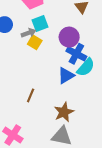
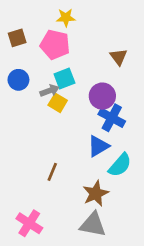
cyan semicircle: (86, 67) -> (120, 165), moved

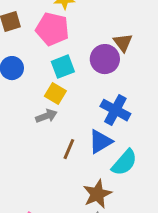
gray arrow: (50, 91) -> (46, 116), moved
purple circle: (102, 96) -> (105, 59), moved
brown line: (52, 172) -> (69, 149), moved

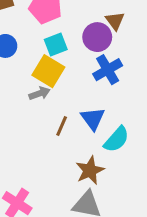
yellow square: (55, 94) -> (48, 71), size x1.5
blue cross: (115, 110) -> (108, 70), moved, turned 32
blue triangle: (100, 142) -> (93, 119), turned -35

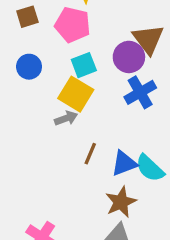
brown triangle: (115, 21) -> (148, 39), size x1.5
blue triangle: (93, 119) -> (124, 163), moved, turned 45
cyan semicircle: (116, 139) -> (150, 168), turned 92

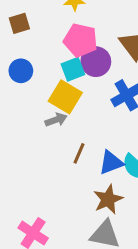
pink pentagon: (73, 25) -> (81, 40), moved
purple circle: (129, 57) -> (96, 62), moved

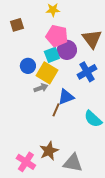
blue circle: (21, 71) -> (28, 66), moved
blue triangle: (111, 163) -> (66, 97), moved
brown star: (108, 199) -> (49, 151), moved

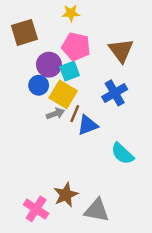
brown square: (17, 25) -> (24, 32), size x1.5
purple circle: (67, 50) -> (49, 65), moved
brown line: (56, 110) -> (75, 114), moved

